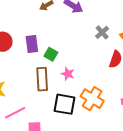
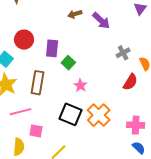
brown rectangle: (42, 79) -> (37, 83), moved

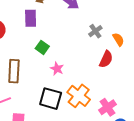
purple rectangle: (52, 48) -> (31, 18), moved
pink cross: (136, 125) -> (108, 107), moved, turned -30

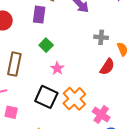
gray cross: (95, 31) -> (101, 37), turned 32
pink cross: (108, 107) -> (101, 114), turned -30

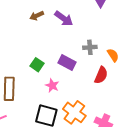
purple rectangle: (39, 15) -> (67, 62), moved, turned -60

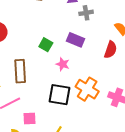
gray cross: (90, 47) -> (86, 13), moved

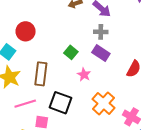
gray cross: (86, 13) -> (101, 32), moved
black square: (59, 95) -> (60, 103), moved

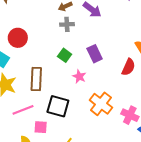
gray cross: (101, 32) -> (67, 24), moved
purple rectangle: (101, 53) -> (95, 54), turned 36

